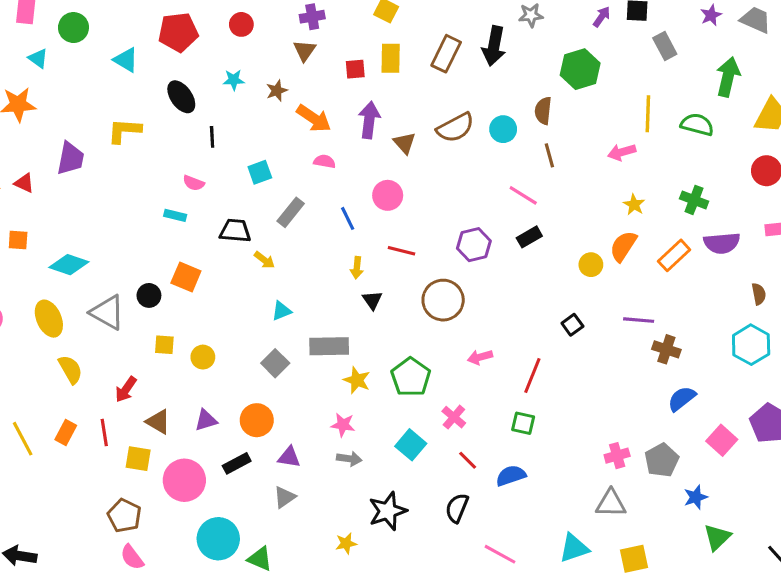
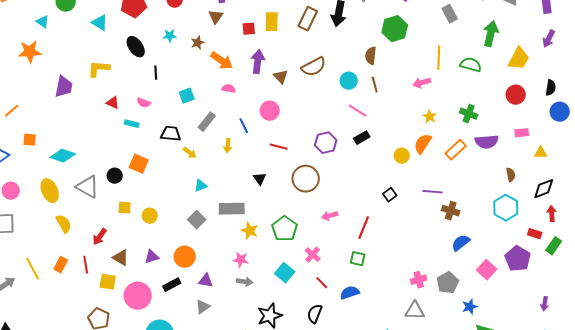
cyan circle: (503, 129) -> (349, 81), moved
red triangle: (24, 183) -> (113, 103), moved
yellow arrow: (357, 268) -> (228, 146), moved

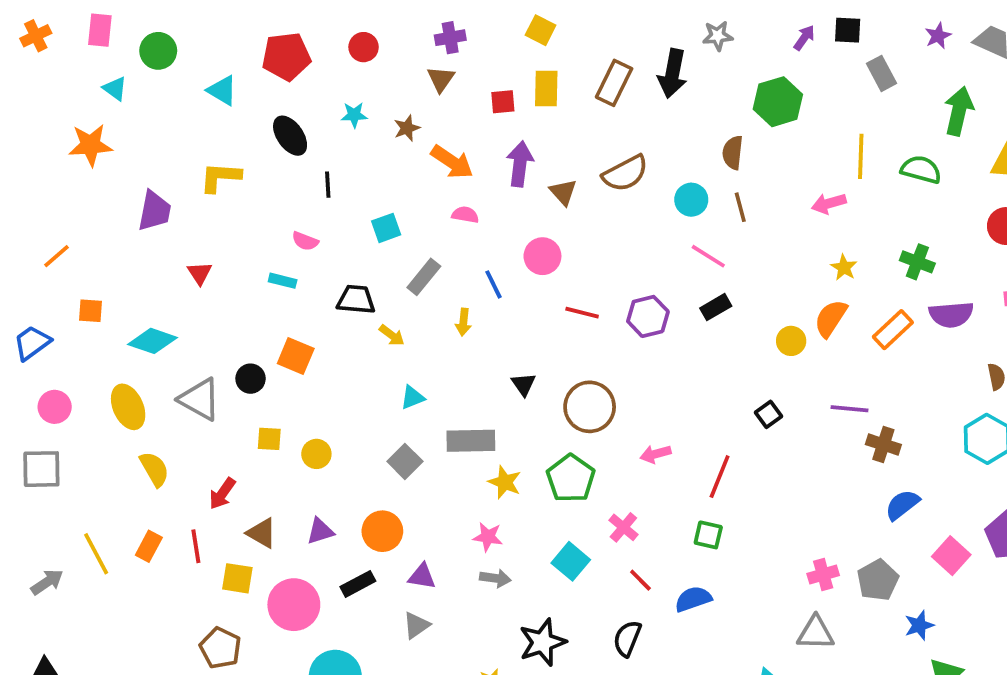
red triangle: (113, 103) -> (200, 273), moved, turned 32
red line: (279, 147) -> (582, 313), moved
brown circle: (306, 179) -> (590, 407), moved

